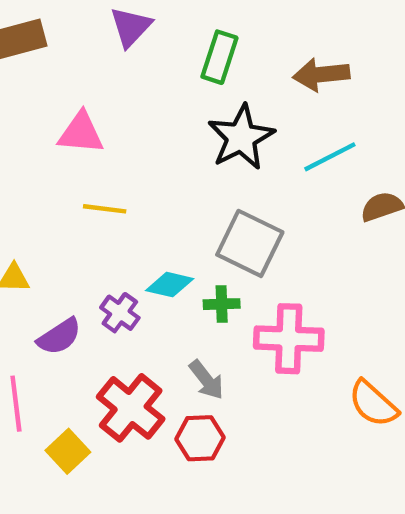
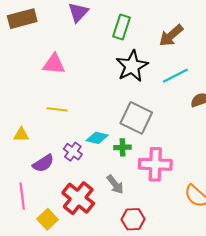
brown arrow: (321, 75) -> (171, 35), turned -35
yellow line: (105, 209) -> (57, 109), moved
red hexagon: (200, 438) -> (133, 219), moved

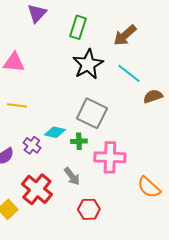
cyan line: (175, 76) -> (129, 73), turned 65

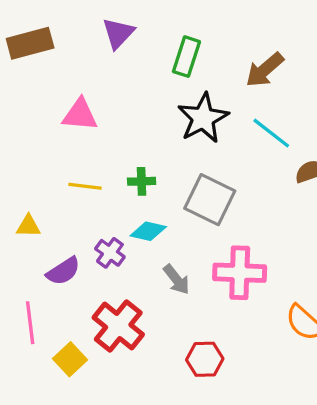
green cross: (79, 141) -> (142, 181), moved
gray arrow: (72, 176) -> (176, 279), moved

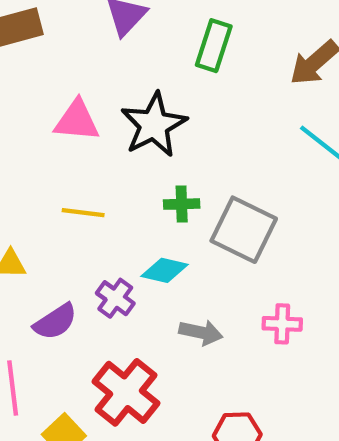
black star: (203, 118) -> (154, 125), moved
green cross: (142, 181) -> (182, 204), moved
pink cross: (240, 273) -> (282, 324), size x0.6
gray arrow: (176, 279) -> (201, 332), turned -40

